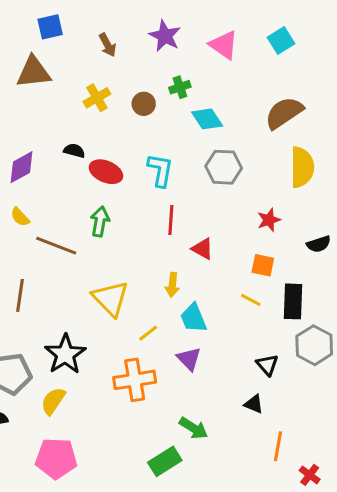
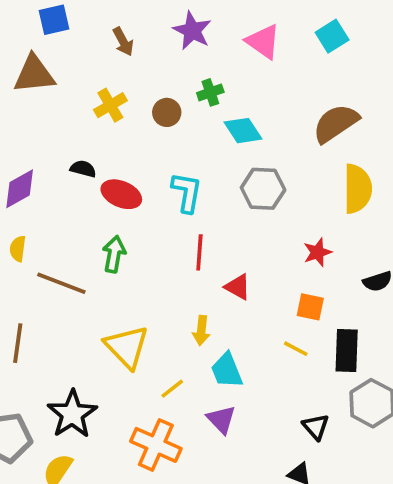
yellow semicircle: (20, 217) -> (18, 249), turned 50
orange cross: (135, 380) -> (156, 445), turned 33

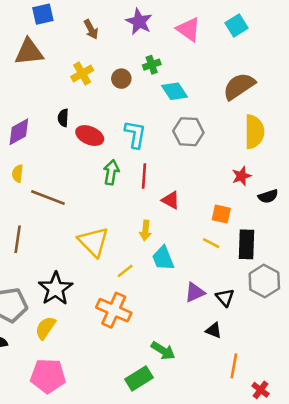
black semicircle: (83, 169) -> (63, 118), turned -102
red star: (318, 252) -> (242, 176), moved
green arrow: (114, 254) -> (111, 172), moved
purple triangle: (221, 420) -> (195, 292), moved, turned 50

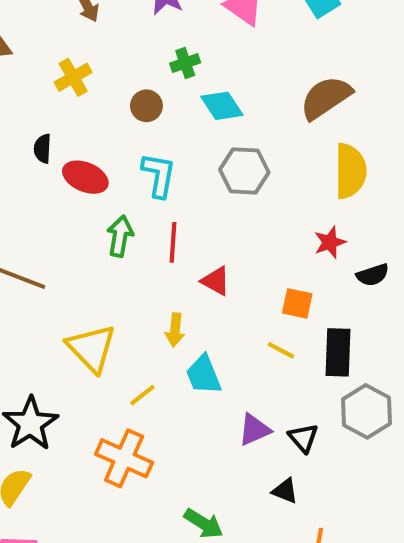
brown circle: (121, 79) -> (146, 106), moved

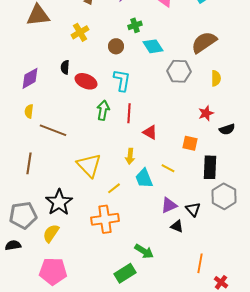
gray hexagon: (244, 171) -> (179, 71), moved
yellow semicircle: (350, 171) -> (216, 78), size x0.6
yellow line: (281, 350) -> (168, 168), moved
orange cross: (124, 458) -> (105, 219), turned -32
black triangle: (285, 491) -> (177, 226), moved

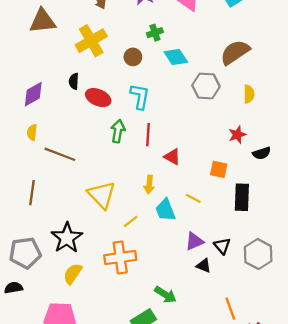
yellow cross: (80, 32) -> (91, 41), size x1.5
gray hexagon: (224, 196) -> (258, 254), moved
yellow semicircle: (51, 233) -> (73, 274), moved
orange line: (200, 263) -> (230, 309), turned -30

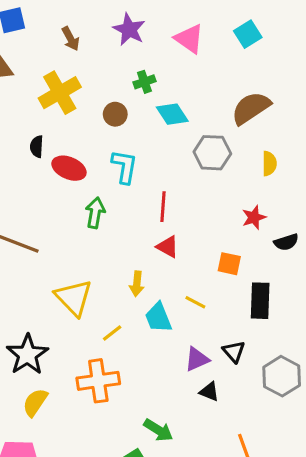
red line: (148, 135) -> (163, 207), moved
black triangle: (222, 246) -> (234, 352), moved

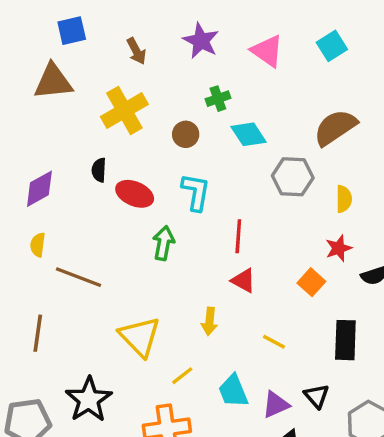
yellow semicircle: (269, 164) -> (344, 199), moved
orange square: (229, 264) -> (311, 282), moved, turned 30
cyan trapezoid: (158, 318) -> (233, 391), moved

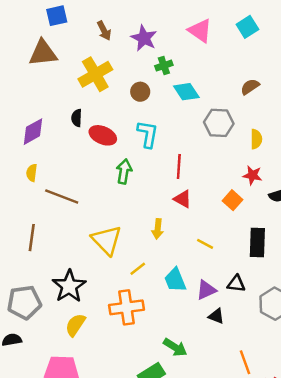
purple star: (201, 41) -> (144, 38), moved
brown semicircle: (335, 128) -> (250, 87), size x0.6
red star: (339, 248) -> (252, 175), turned 30
black triangle: (317, 396) -> (236, 284), turned -42

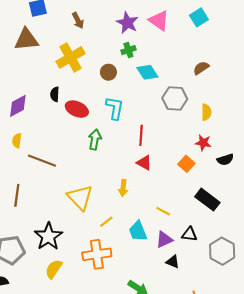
purple star: (144, 38) -> (127, 23), moved
black rectangle: (257, 243) -> (207, 200), turned -55
yellow line: (205, 244) -> (163, 211), moved

